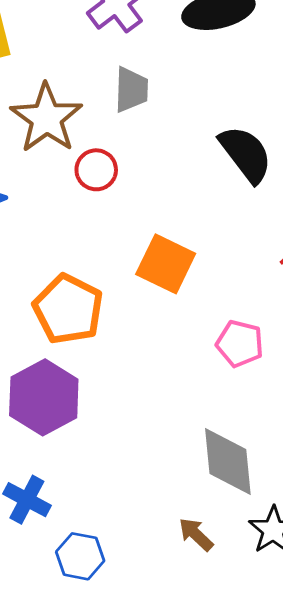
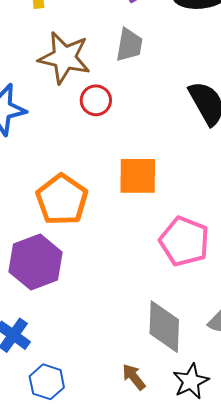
brown star: (46, 118) -> (64, 58), turned -30
orange square: (166, 264) -> (138, 176), turned -33
pink pentagon: (240, 344) -> (184, 241), size x1.4

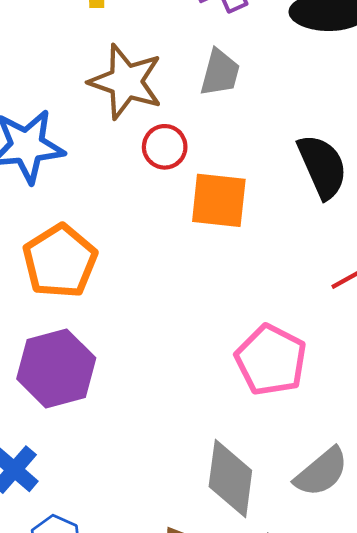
orange square: (138, 176) -> (219, 200), moved
orange pentagon: (62, 200) -> (60, 261), moved

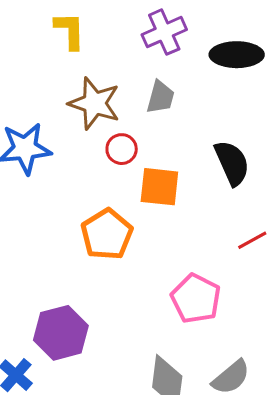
orange pentagon: (60, 261) -> (107, 234), moved
purple hexagon: (56, 368) -> (61, 333), moved

